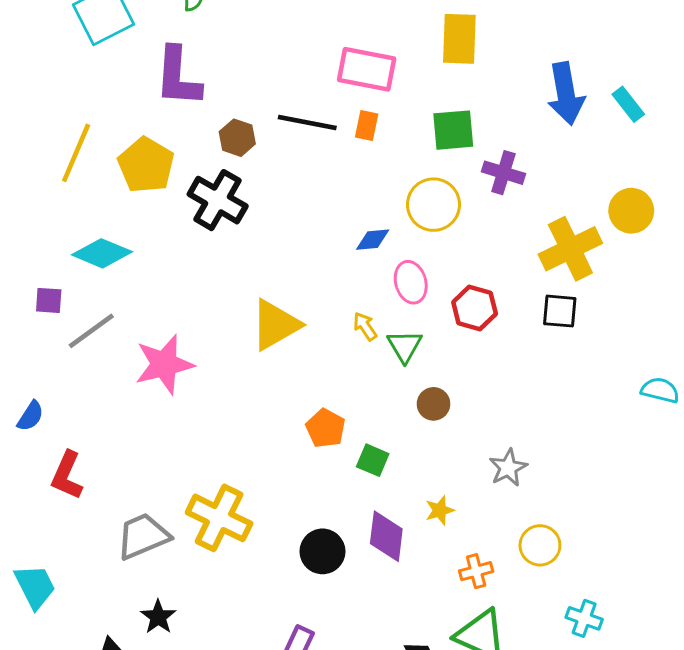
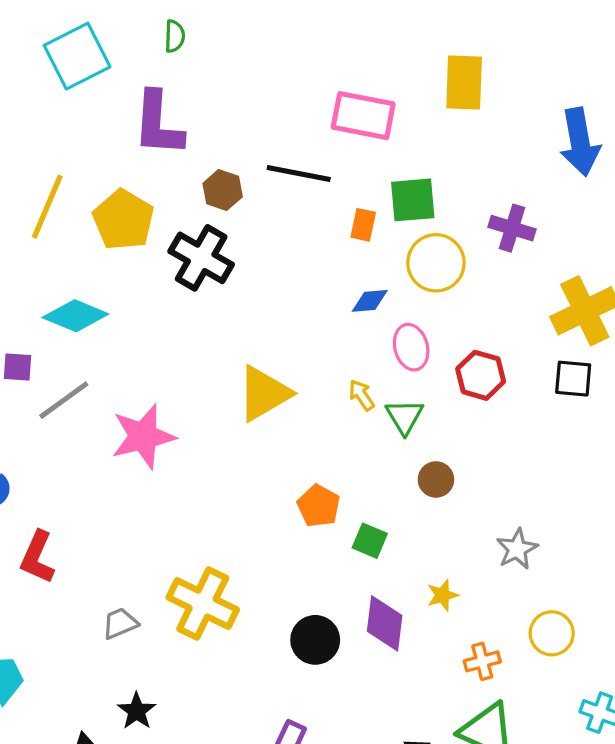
orange rectangle: (367, 126) -> (363, 225), moved
green square: (453, 130) -> (413, 200), moved
gray trapezoid: (143, 536) -> (120, 623), size x0.6

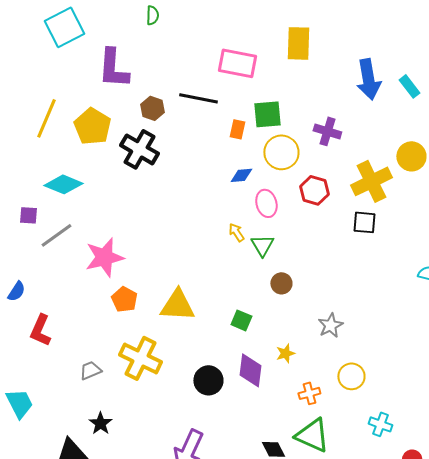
green semicircle: (175, 36) -> (152, 15), moved
red hexagon: (481, 375) -> (314, 190), moved
yellow triangle: (264, 393) -> (177, 305), moved, turned 33
orange pentagon: (319, 506) -> (124, 299), moved

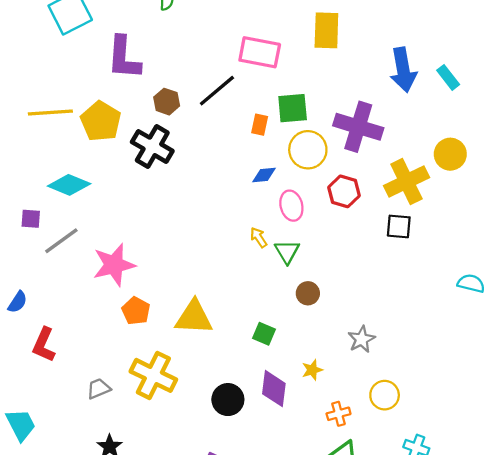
black line: (198, 98) -> (217, 91), turned -51
yellow line: (46, 118) -> (50, 113), turned 63
purple cross: (327, 131) -> (358, 127), size x1.6

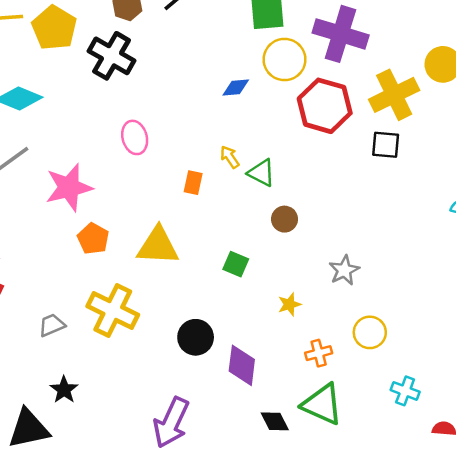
orange rectangle: (260, 125) -> (193, 183), moved
red hexagon: (344, 191) -> (325, 106), size x1.5
pink ellipse: (291, 206) -> (135, 137), moved
green triangle: (287, 252) -> (261, 173), turned -32
purple diamond: (274, 389) -> (242, 365), moved

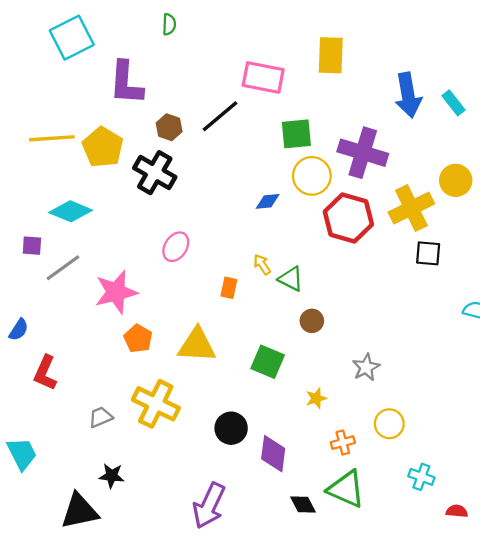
pink ellipse: (135, 137) -> (176, 247), turned 48
black square: (386, 145) -> (428, 253), moved
green square: (236, 264) -> (268, 362), size x1.4
black star: (64, 390) -> (112, 476), turned -30

